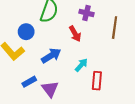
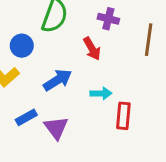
cyan arrow: (81, 65) -> (101, 93), turned 48

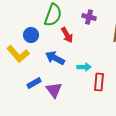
red arrow: (92, 49) -> (67, 35), moved
blue arrow: (58, 80) -> (55, 58), turned -120

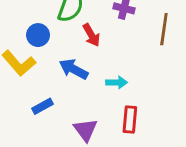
red rectangle: (99, 82) -> (130, 120), moved
purple triangle: (54, 90) -> (85, 130), moved

